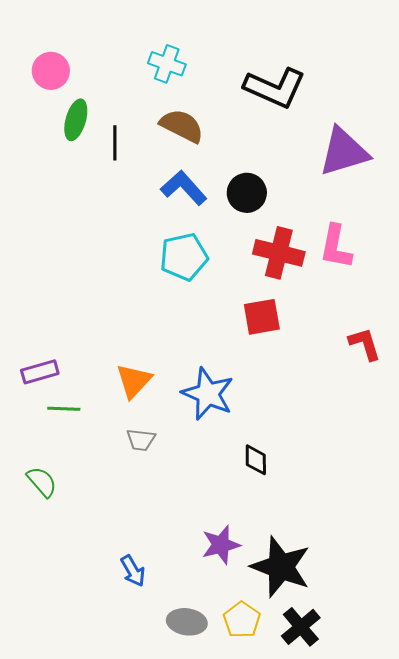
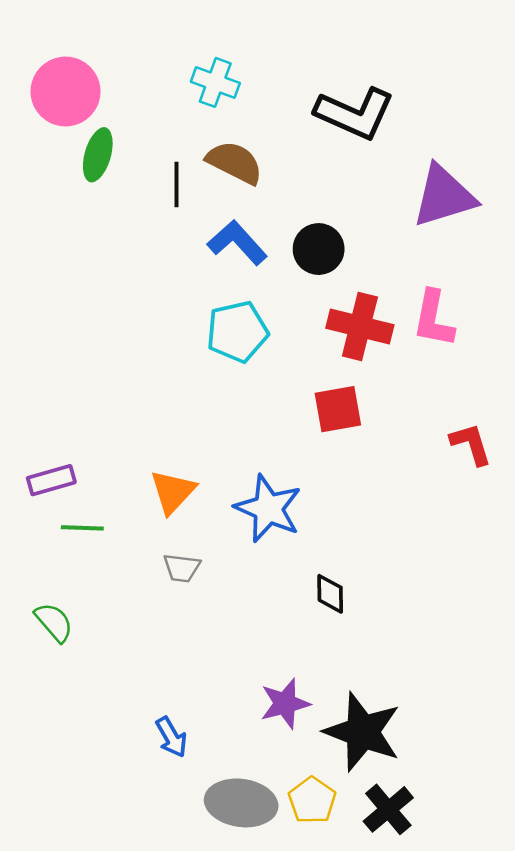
pink circle: (51, 71) -> (66, 91), size x1.4
black line: (115, 143) -> (177, 184), moved
gray ellipse: (187, 622) -> (241, 803), size x1.4

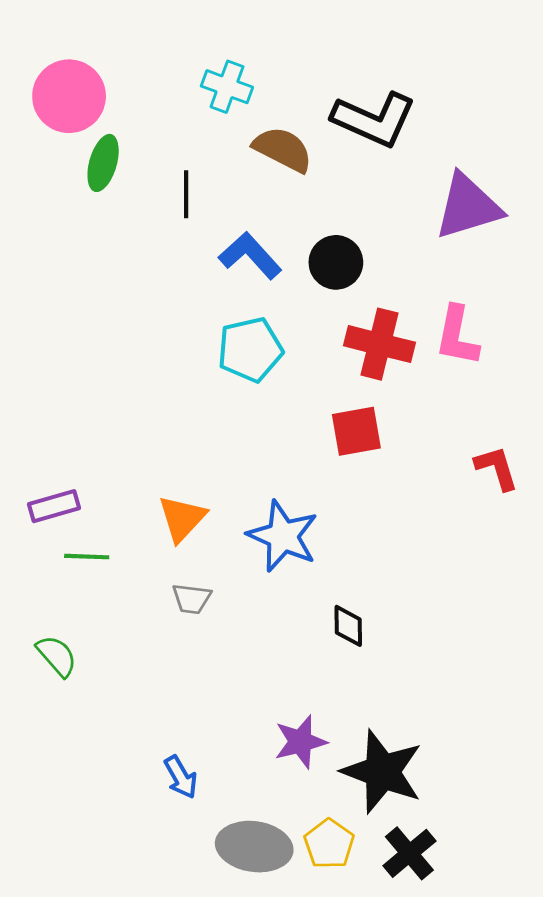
brown semicircle: (235, 163) -> (283, 149), moved

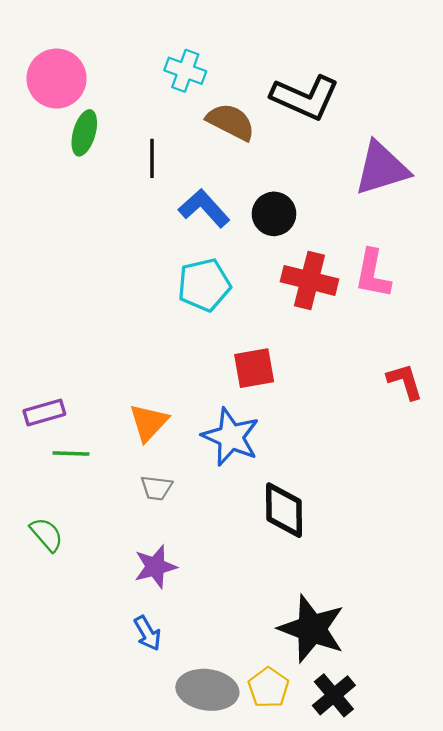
red square: (356, 431) -> (254, 368), moved
black diamond: (348, 626) -> (284, 510), size x1.6
purple star: (301, 742) -> (155, 567), moved

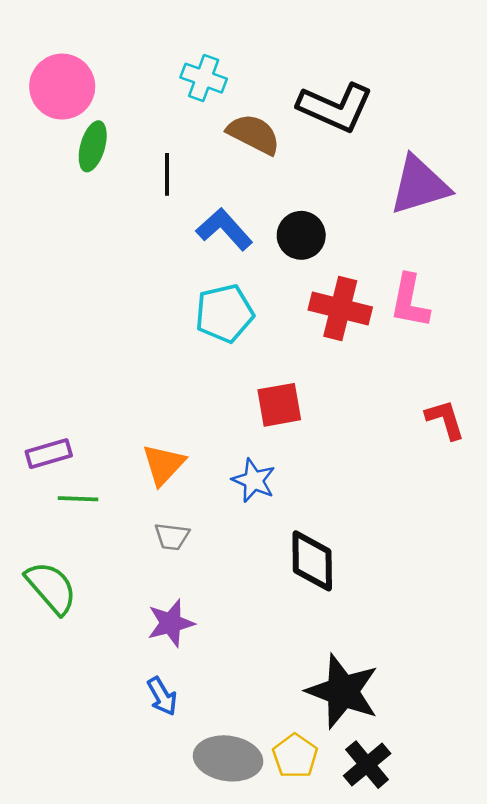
blue star: (231, 437) -> (254, 480), size x0.7
green semicircle: (47, 534) -> (51, 588), size x1.4

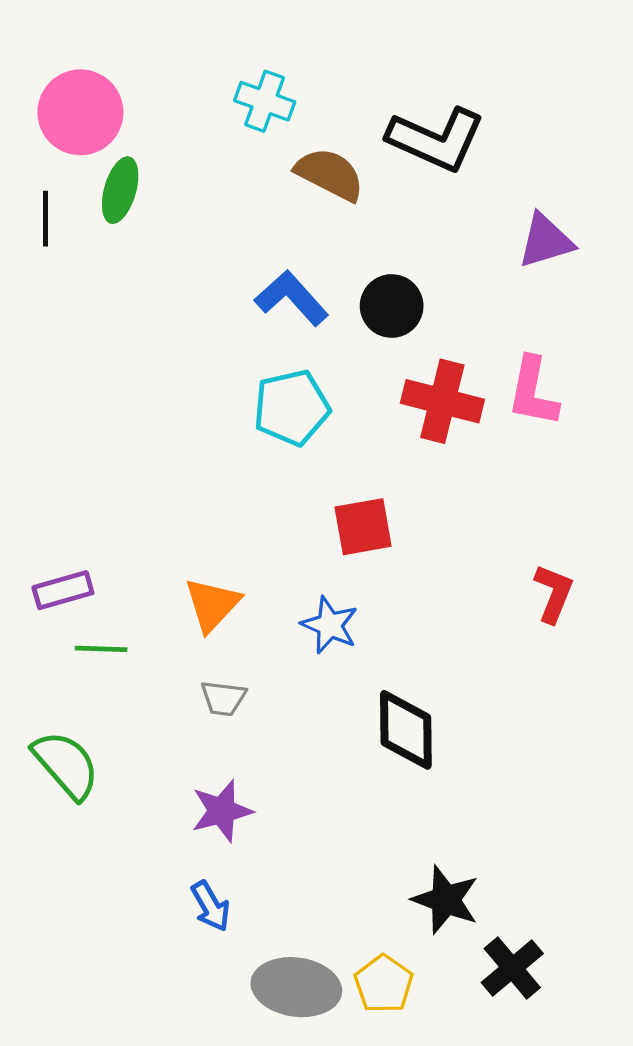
black line: (167, 174) -> (45, 219), moved
purple triangle: (419, 185) -> (546, 241), size x0.7
red L-shape: (445, 419) -> (554, 593), moved, turned 39
black star: (343, 691) -> (446, 900), size x0.7
black cross: (367, 765) -> (512, 968), moved

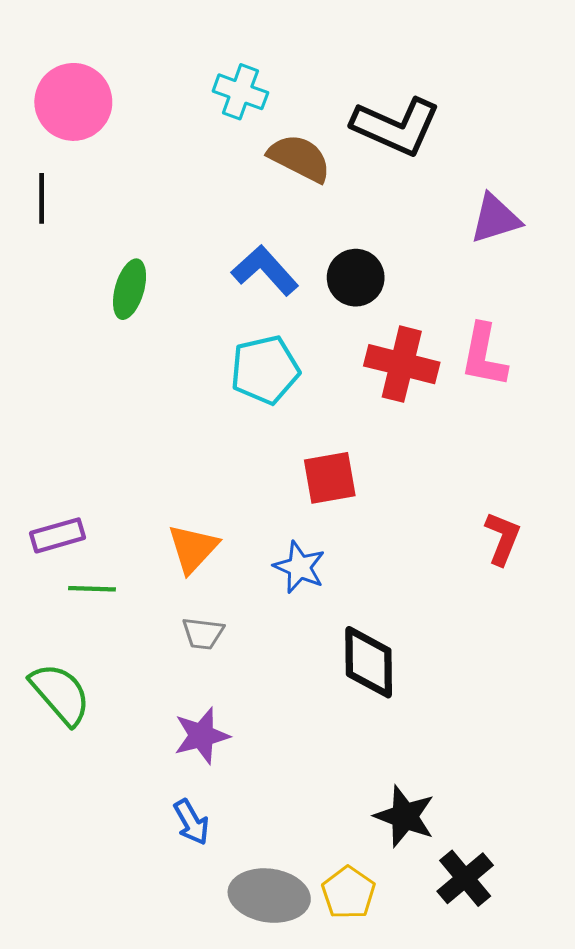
green ellipse: (120, 190) -> (130, 289), moved

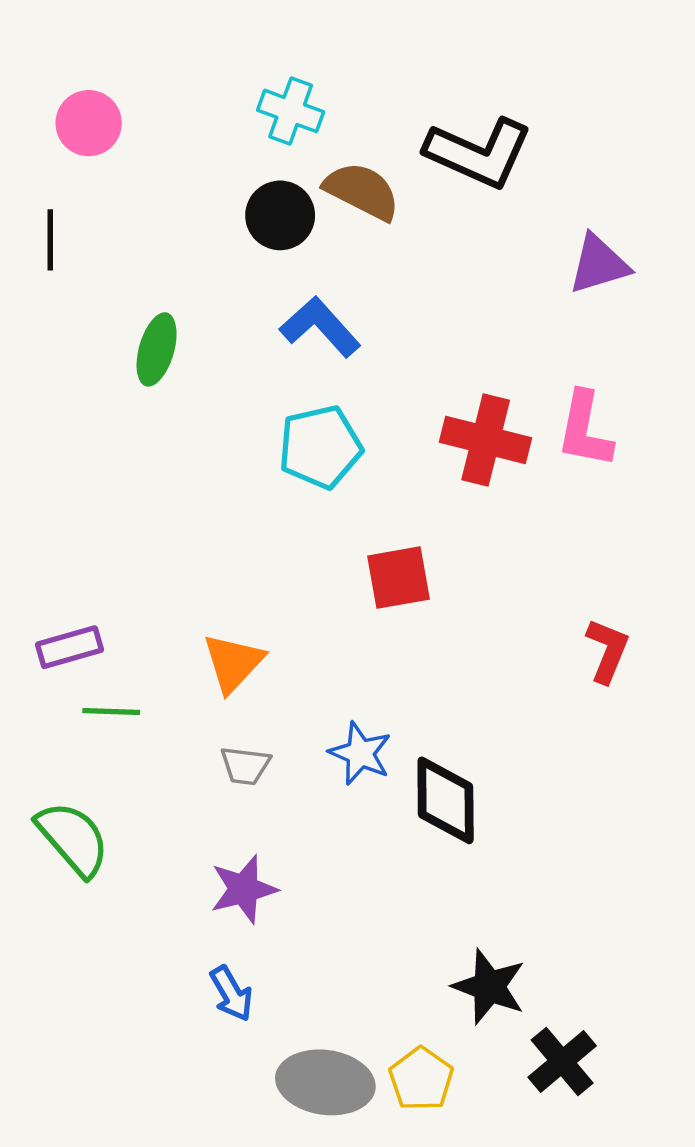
pink circle: (73, 102) -> (89, 123), size x0.7
black circle: (356, 278) -> (280, 215), moved
blue star: (299, 567) -> (360, 753), moved

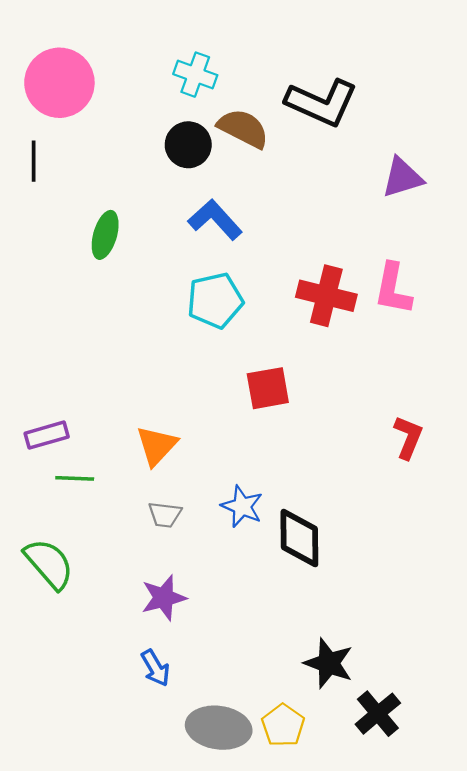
pink circle: (89, 123) -> (59, 83), size x1.6

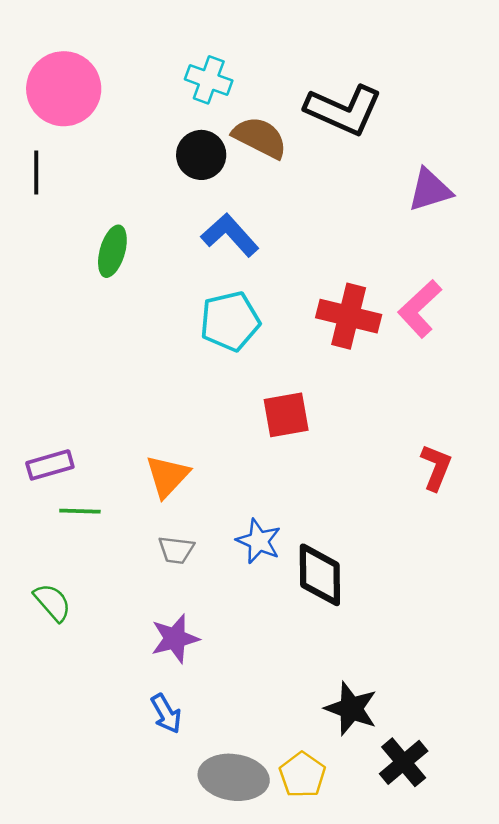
pink L-shape: (393, 289) -> (420, 309), turned 36
green semicircle: (49, 564) -> (52, 602), size x0.7

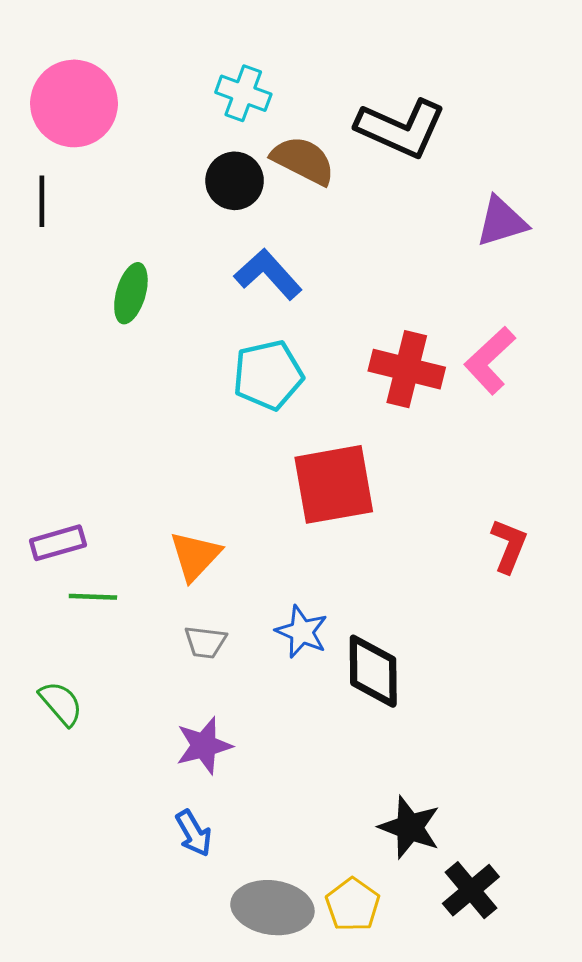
red square: (286, 415) -> (334, 484), size x1.5

